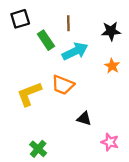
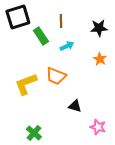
black square: (20, 19) -> (18, 17), size x1.4
cyan arrow: (75, 51) -> (67, 46), size x0.6

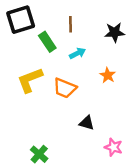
orange star: (100, 59) -> (108, 75), moved
yellow L-shape: (26, 84) -> (30, 80), moved

